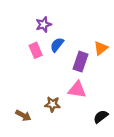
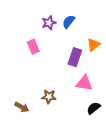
purple star: (44, 25) -> (49, 23), moved
blue semicircle: (57, 45) -> (69, 22), moved
pink triangle: (77, 90) -> (84, 83), moved

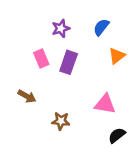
blue semicircle: (69, 22) -> (101, 27), moved
purple rectangle: (75, 57) -> (69, 62), moved
brown arrow: (22, 107) -> (27, 96), moved

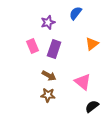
blue semicircle: (101, 27) -> (76, 13), moved
brown arrow: (27, 96) -> (49, 76), moved
pink triangle: (105, 104) -> (83, 82), turned 30

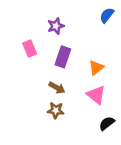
blue semicircle: (76, 13) -> (107, 15), moved
orange triangle: (92, 44) -> (96, 68), moved
pink rectangle: (33, 46) -> (30, 49), moved

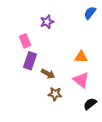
purple rectangle: (63, 57) -> (30, 61), moved
orange triangle: (96, 68) -> (81, 57), turned 40
brown star: (56, 110) -> (55, 94), moved

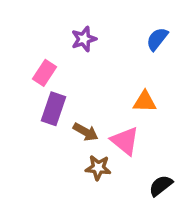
blue semicircle: (90, 13) -> (157, 39), moved
pink rectangle: (25, 41) -> (45, 73), turned 56
pink triangle: (81, 80) -> (125, 141), moved

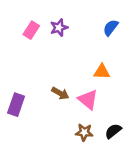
pink rectangle: (45, 73) -> (31, 30), moved
purple rectangle: (53, 109) -> (16, 105), moved
brown star: (98, 168) -> (84, 132), moved

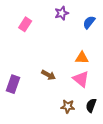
purple star: (59, 28) -> (62, 13), moved
pink triangle: (88, 99) -> (81, 79), moved
black semicircle: (113, 131) -> (91, 105), turned -32

